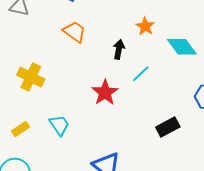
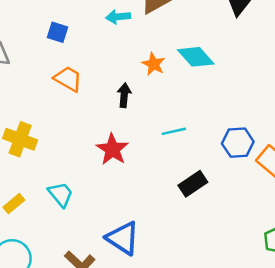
cyan diamond: (182, 47) -> (196, 57), moved
cyan line: (141, 74) -> (174, 131), moved, turned 36

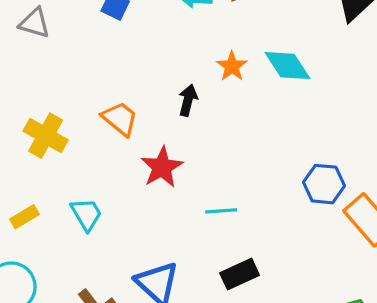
orange trapezoid: (68, 79) -> (120, 119), moved
cyan line: (174, 131) -> (221, 211), moved
black rectangle: (193, 184) -> (240, 274), moved

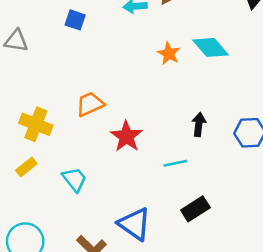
black arrow: (188, 100) -> (199, 125), moved
orange trapezoid: (120, 119) -> (90, 104), turned -56
yellow rectangle: (25, 217) -> (26, 167), moved

